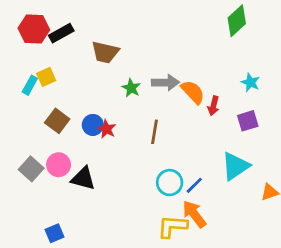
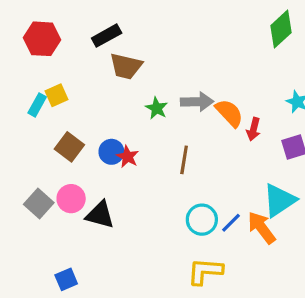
black rectangle: (61, 33) -> (107, 36), moved
orange arrow: (194, 214) -> (262, 228), moved

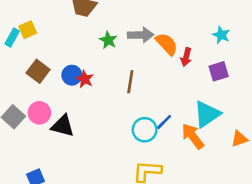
blue line: (231, 223) -> (164, 122), moved

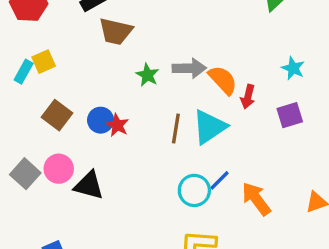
cyan triangle: (207, 114) -> (209, 127), moved

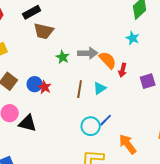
cyan star: (293, 68) -> (133, 38), moved
cyan triangle: (209, 127) -> (100, 88), size x0.6
orange arrow: (256, 199) -> (128, 144), moved

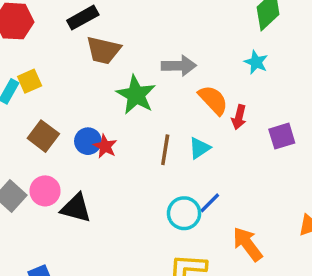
gray arrow: (88, 53) -> (179, 66), moved
green star: (63, 57) -> (136, 95), size x1.6

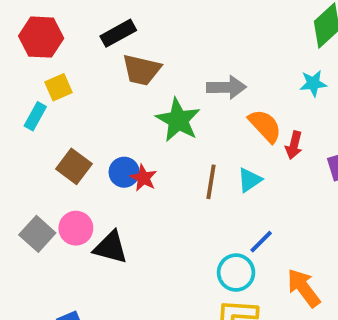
cyan star: (256, 62) -> (313, 83), turned -30
yellow square: (30, 81) -> (58, 87), moved
cyan circle: (184, 213) -> (236, 273), moved

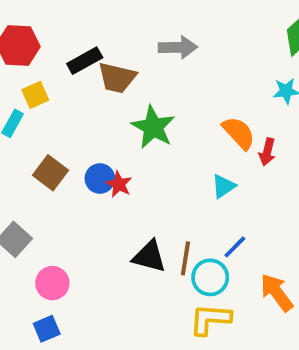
black rectangle: (118, 33) -> (85, 61), moved
gray arrow: (226, 87) -> (178, 47), moved
brown line: (211, 182) -> (185, 258), moved
pink circle: (76, 228) -> (52, 283), moved
black triangle: (111, 247) -> (149, 256), moved

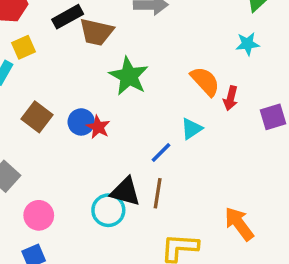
blue line: (235, 247) -> (161, 153), moved
cyan circle: (210, 277) -> (108, 210), moved

